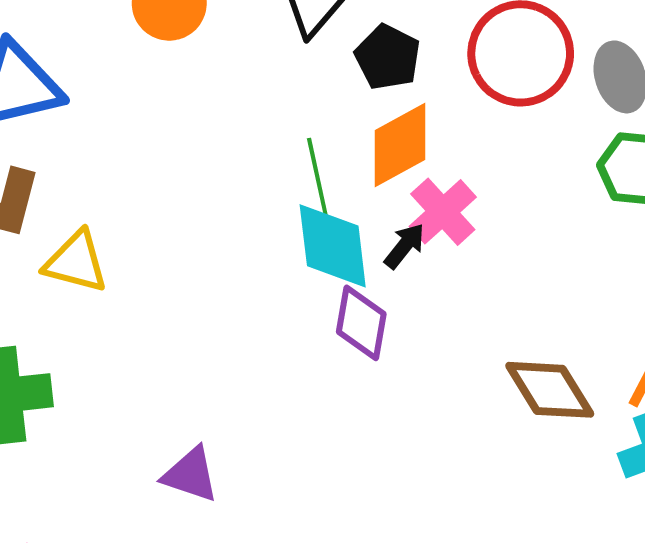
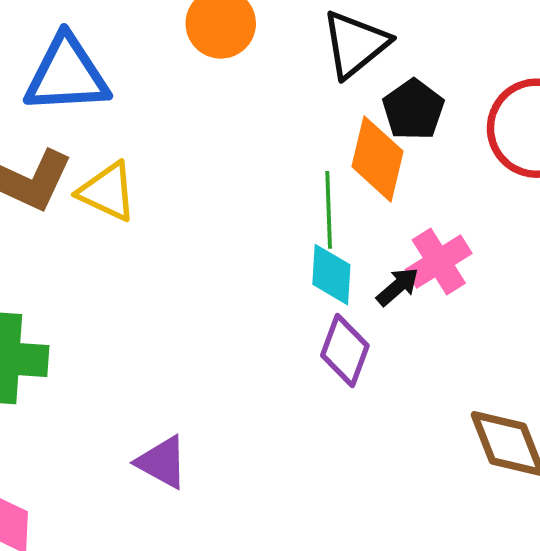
orange diamond: (400, 145) -> (377, 159), moved, turned -58
cyan diamond: (333, 246) -> (331, 275), size x0.7
yellow triangle: (76, 262) -> (107, 192), moved

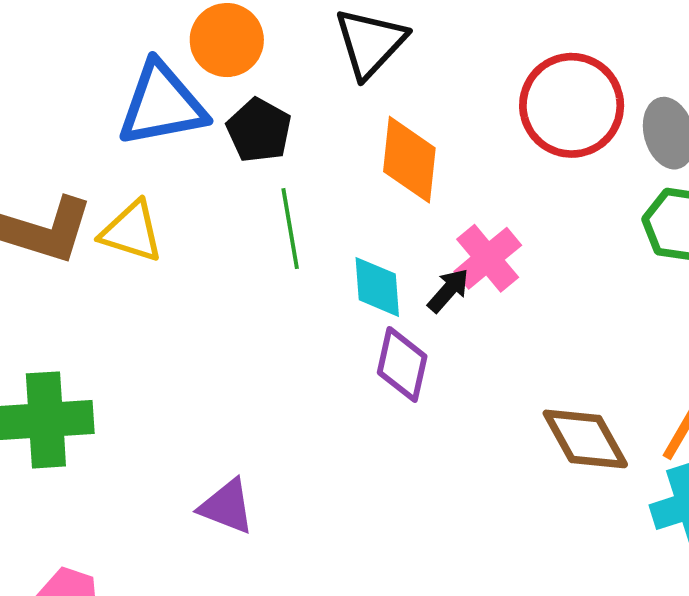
blue triangle: (67, 75) -> (162, 104), moved
black pentagon: (413, 110) -> (259, 130), moved
green line: (329, 210) -> (290, 229), moved

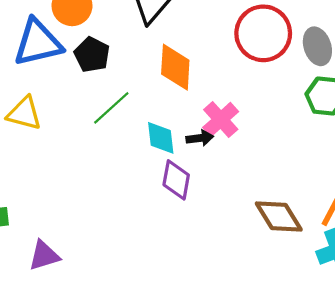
green line: (290, 229) -> (111, 108), turned 60
black arrow: (448, 290) -> (200, 138), turned 44
purple triangle: (227, 507) -> (44, 256), moved, turned -36

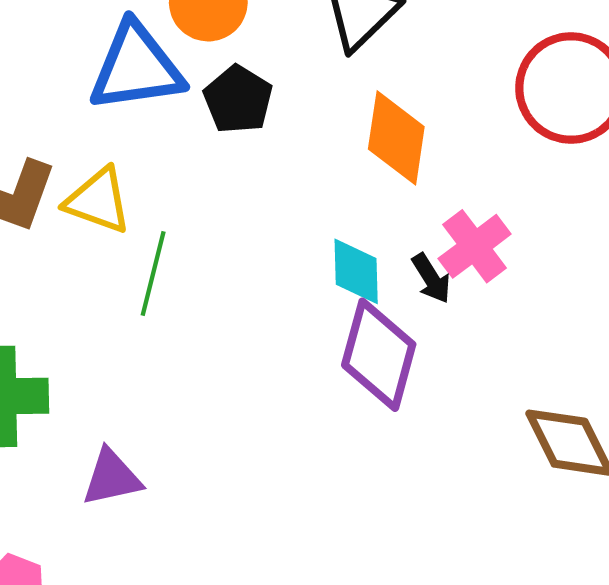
green line: (111, 108) -> (153, 273), moved, turned -39
black arrow: (200, 138) -> (431, 278), turned 60
purple diamond: (176, 180) -> (379, 355), size x1.4

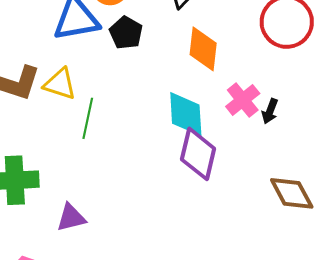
cyan diamond: (356, 271) -> (186, 114), size x1.4
black arrow: (431, 278) -> (270, 111), moved, turned 55

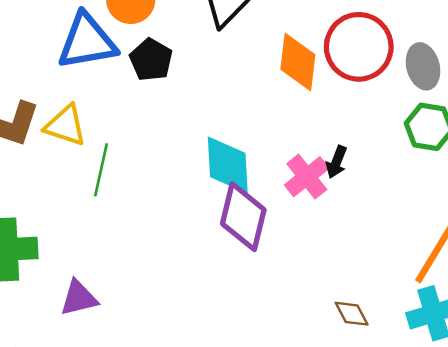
orange diamond: (203, 49) -> (298, 62), moved
pink cross: (243, 100) -> (307, 177), moved
brown diamond: (292, 193) -> (352, 314), moved, size x0.6

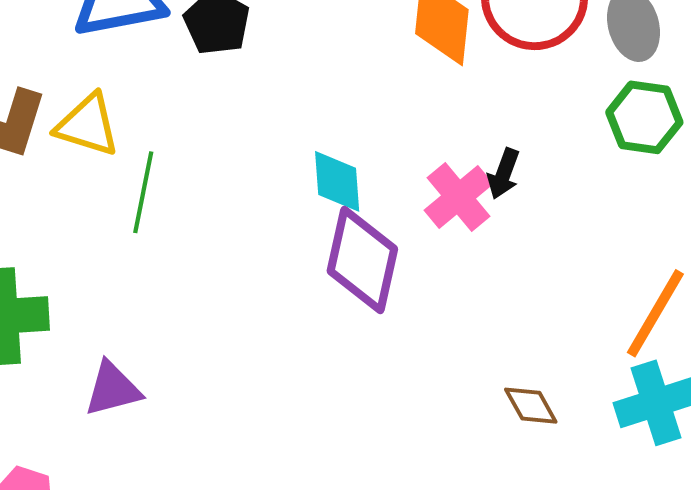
cyan diamond: (228, 165) -> (337, 181), size x0.7

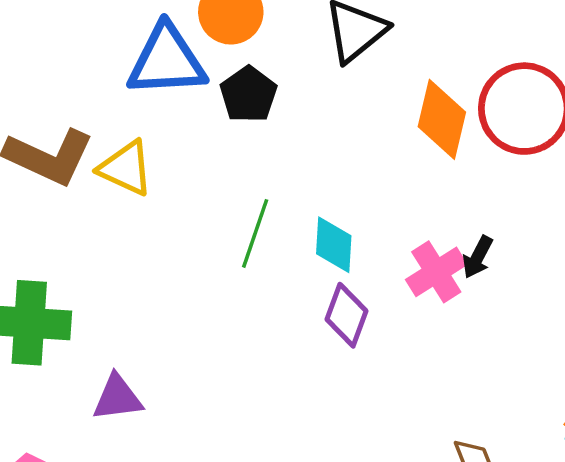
green line: (143, 192) -> (255, 233), moved
purple diamond: (362, 260) -> (347, 315), size x0.7

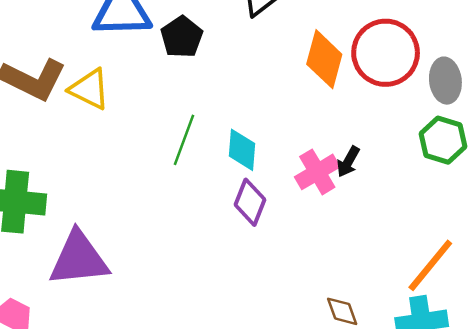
purple triangle: (117, 398) -> (79, 259), size x1.6

